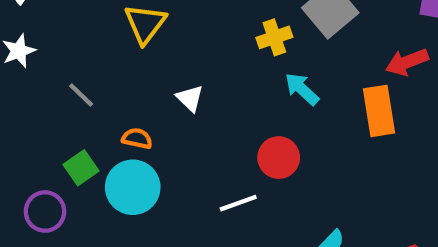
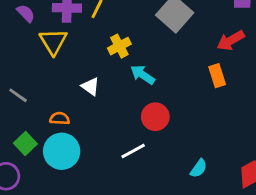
yellow cross: (274, 37) -> (119, 46), moved
cyan arrow: (302, 89) -> (143, 75), moved
orange rectangle: (379, 111) -> (217, 76), size x0.7

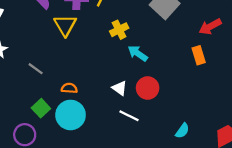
white triangle: (90, 86) -> (120, 88), moved
white line: (133, 151) -> (129, 116), turned 54

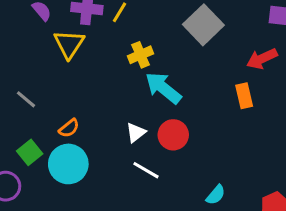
cyan arrow: (138, 53) -> (163, 88), size x1.4
orange semicircle: (69, 88) -> (69, 128), turned 133
white triangle: (120, 88) -> (136, 133), turned 42

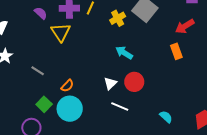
yellow cross: (141, 55) -> (118, 18), moved
cyan arrow: (163, 88) -> (124, 53), size x0.7
cyan semicircle: (216, 195) -> (166, 117), turned -80

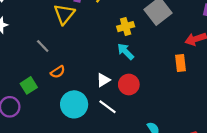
yellow cross: (118, 18) -> (126, 27), moved
gray line: (38, 71) -> (43, 46), moved
cyan circle: (70, 109) -> (74, 104), moved

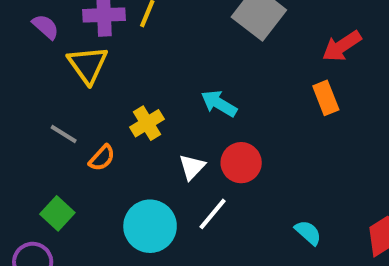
yellow cross: (126, 27) -> (147, 123), moved
orange semicircle: (58, 72) -> (102, 158), moved
white line: (107, 107) -> (213, 214), turned -72

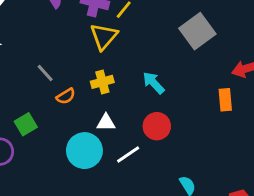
yellow triangle: (88, 65) -> (104, 36), moved
white triangle: (192, 167) -> (106, 123), moved, turned 30

